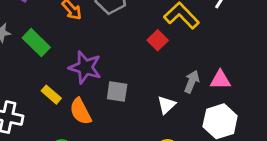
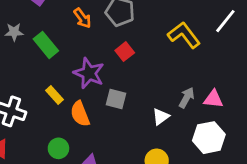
red square: (158, 40) -> (125, 52), moved

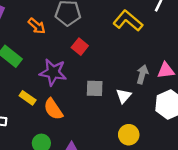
gray square: (116, 99) -> (95, 88), moved

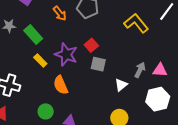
red square: (80, 47) -> (91, 45), moved
gray square: (95, 88) -> (98, 64), moved
yellow rectangle: (28, 98) -> (40, 61), moved

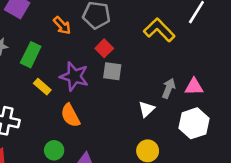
green rectangle: (33, 35) -> (31, 55), turned 72
red square: (91, 45) -> (104, 48), moved
gray square: (98, 64) -> (112, 71), moved

